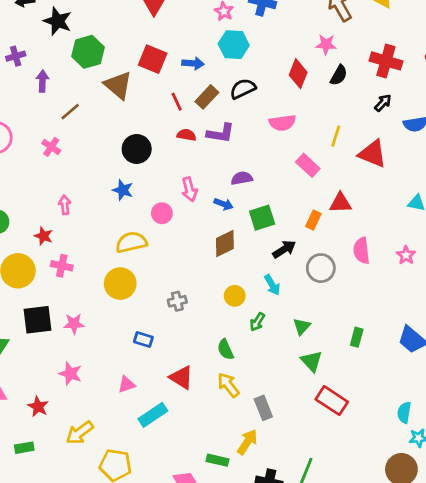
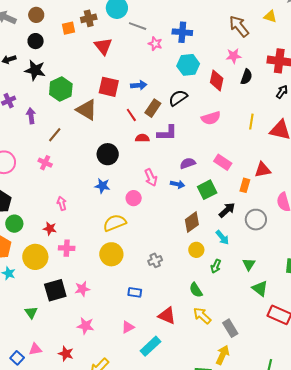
cyan hexagon: (234, 45) -> (188, 65), moved
pink rectangle: (308, 165) -> (223, 162), moved
brown diamond: (225, 244) -> (192, 222), moved

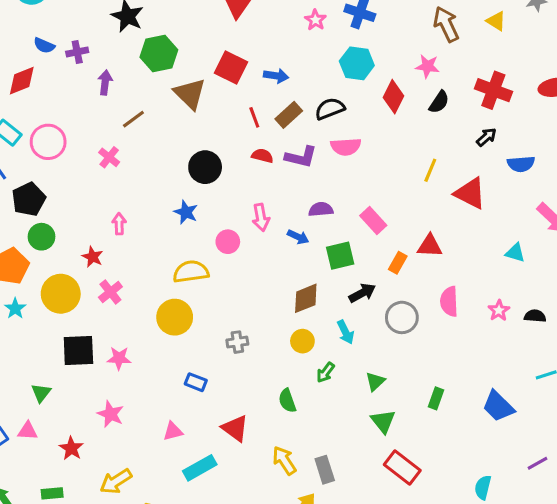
pink semicircle: (211, 118) -> (346, 147), moved
pink cross: (67, 248) -> (110, 292), turned 35
green triangle: (31, 312) -> (41, 393), moved
yellow arrow: (202, 316) -> (284, 460), moved

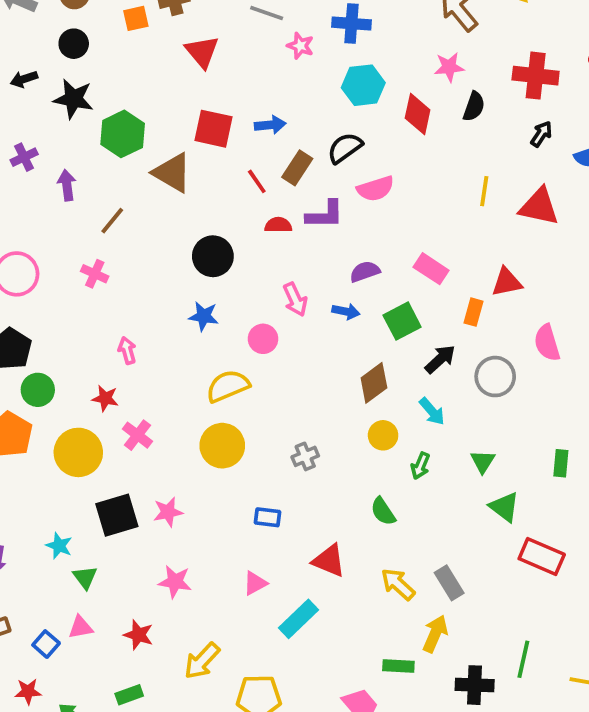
cyan star: (15, 308) -> (59, 546), moved

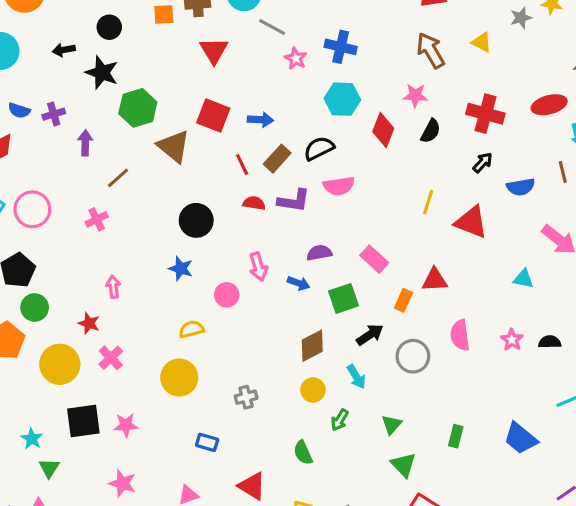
pink cross: (95, 274) -> (97, 219), turned 30
yellow semicircle: (228, 386) -> (191, 329), size x0.7

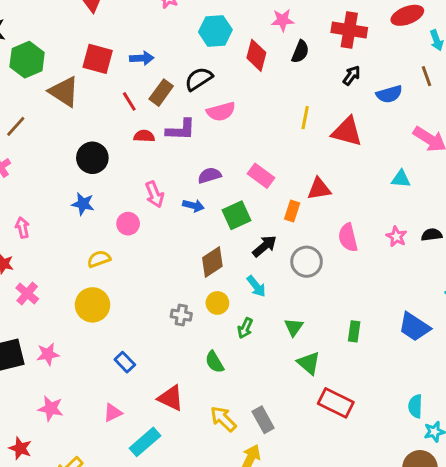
gray cross: (246, 397) -> (181, 315), moved, turned 30
blue rectangle: (207, 442) -> (125, 362), turned 36

